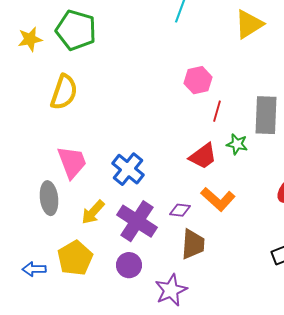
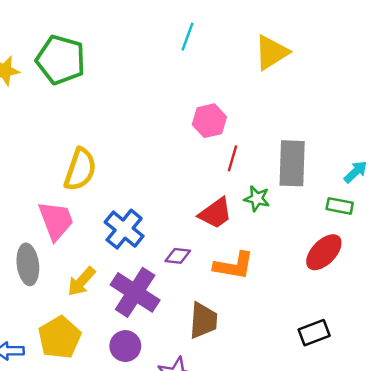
yellow semicircle: (64, 92) -> (80, 169), moved
orange L-shape: (218, 199) -> (234, 266), turned -32
purple diamond: (180, 210) -> (178, 256), moved

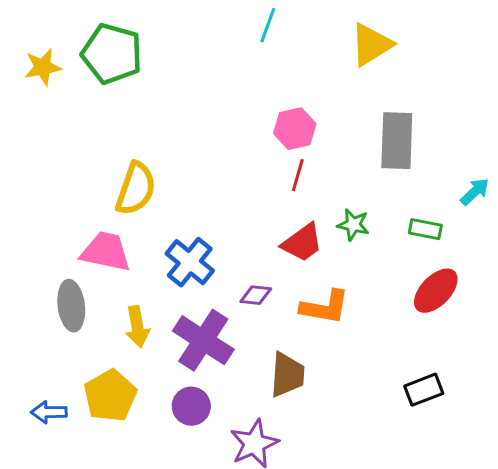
red line: (233, 158) -> (298, 175), moved
gray rectangle: (292, 163) -> (397, 141), moved
green rectangle: (340, 206) -> (425, 229), moved
pink trapezoid: (56, 221) -> (106, 252), turned -57
yellow arrow: (81, 281) -> (137, 327), turned -52

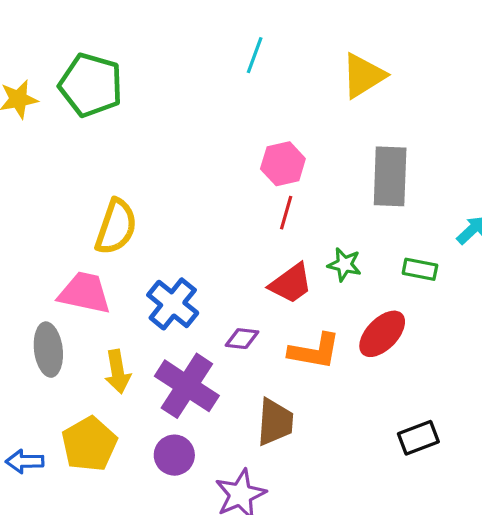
red ellipse: (436, 291) -> (382, 334), moved

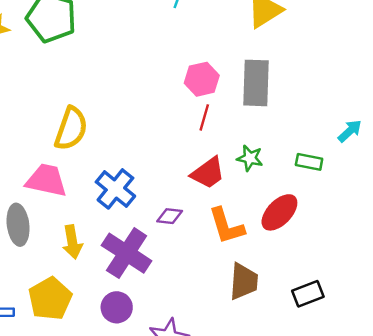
gray rectangle: (390, 176) -> (256, 83), moved
orange L-shape: (314, 351) -> (226, 226), turned 63
brown trapezoid: (275, 422) -> (244, 281), moved

